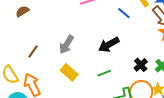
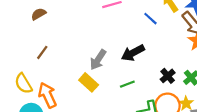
gray arrow: (67, 44) -> (98, 60), moved
brown line: (33, 52) -> (42, 52), moved

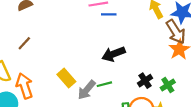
blue line: (150, 19) -> (109, 14), moved, turned -48
gray arrow: (98, 60) -> (87, 90), moved

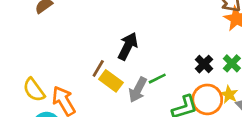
brown line: (24, 43) -> (98, 68), moved
black arrow: (113, 54) -> (128, 46), moved, turned 150

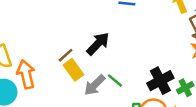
black cross: (204, 64) -> (160, 81), size x1.5
green line: (157, 79) -> (115, 80), turned 49

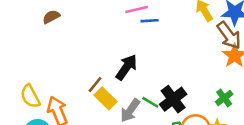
black cross: (160, 81) -> (173, 99), moved

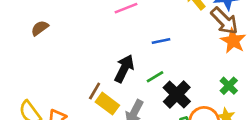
blue line: (150, 21) -> (161, 41), moved
green line: (150, 102) -> (155, 77), moved, turned -54

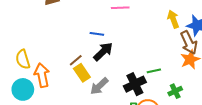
blue line: (161, 41) -> (97, 34), moved
green line: (155, 77) -> (154, 71), moved

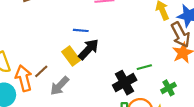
brown line: (76, 60) -> (41, 71), moved
yellow rectangle: (82, 73) -> (71, 56), moved
gray arrow: (99, 86) -> (60, 86), moved

